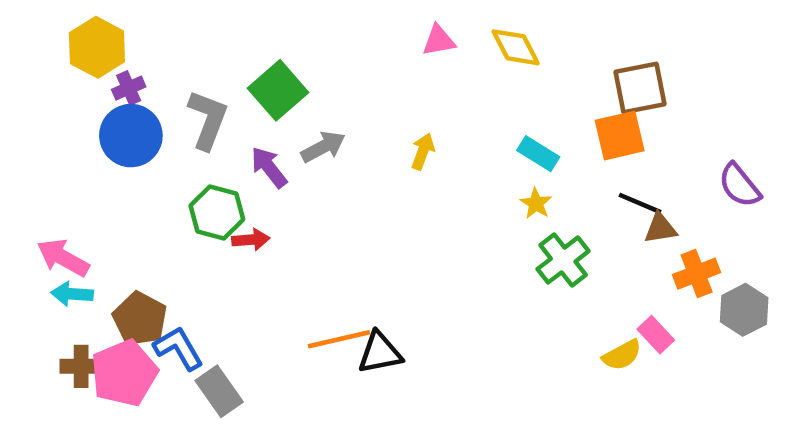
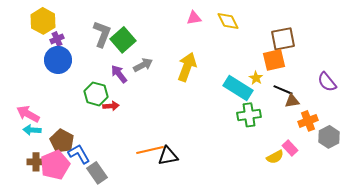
gray L-shape: (208, 120) -> (102, 34), moved
yellow arrow: (423, 151) -> (187, 67), size x1.8
cyan rectangle: (538, 154) -> (238, 88), moved, size x1.6
yellow star: (536, 203) -> (256, 78), moved
green cross: (563, 260) -> (249, 115), turned 30

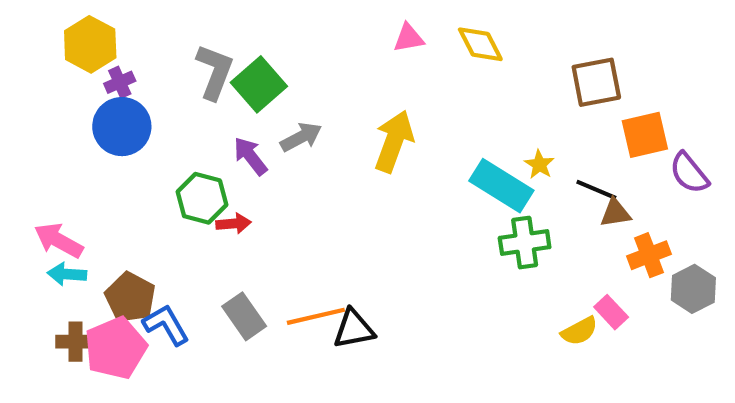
orange square: (274, 60) -> (645, 135), moved
gray rectangle: (97, 173) -> (244, 316), moved

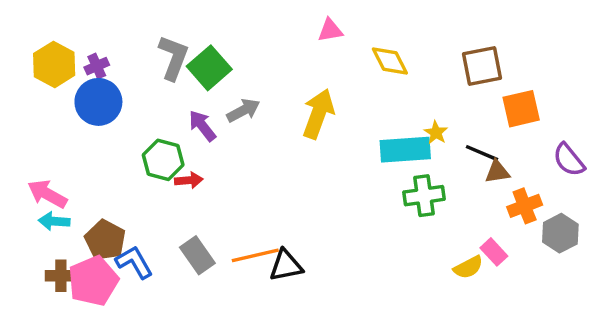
yellow hexagon: (90, 44) -> (54, 64), moved
yellow diamond: (480, 44) -> (390, 61), moved
purple semicircle: (689, 173) -> (569, 160), moved
cyan rectangle: (501, 186) -> (405, 150), turned -36

